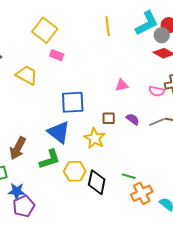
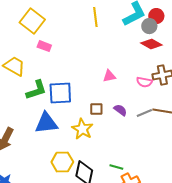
blue triangle: (59, 132) -> (46, 123), turned -45
green L-shape: (50, 159) -> (36, 90), moved

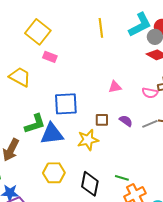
green L-shape: (36, 90) -> (35, 124), moved
yellow star: (82, 129) -> (88, 140), turned 30
yellow hexagon: (62, 162) -> (54, 173), moved

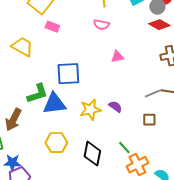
pink semicircle: (150, 93) -> (101, 25), moved
brown square: (102, 120) -> (149, 120), moved
purple semicircle: (126, 121) -> (115, 107), moved
green line: (122, 178) -> (124, 148), turned 32

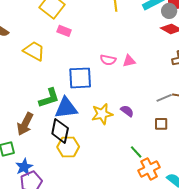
pink semicircle: (101, 25) -> (108, 60), moved
black diamond: (92, 154) -> (60, 131), moved
blue star: (12, 163) -> (24, 167), turned -30

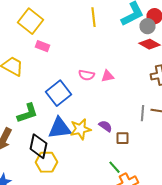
blue square: (80, 78) -> (58, 93), turned -35
gray line: (164, 98) -> (142, 113), turned -63
blue triangle: (66, 108) -> (60, 128), moved
brown square: (161, 124) -> (122, 138), moved

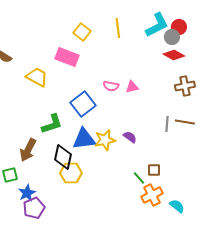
yellow square: (30, 21) -> (82, 32), moved, size x0.7
pink rectangle: (42, 46) -> (67, 57), size x1.6
brown square: (122, 138) -> (154, 170), moved

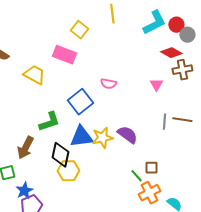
yellow line: (118, 28) -> (112, 14), moved
gray circle: (172, 37) -> (187, 35), moved
brown cross: (185, 86) -> (182, 70), moved
pink triangle: (132, 87) -> (156, 85), moved, turned -48
purple semicircle: (130, 137) -> (127, 135), size x1.5

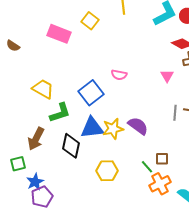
pink rectangle: (64, 55) -> (59, 34), moved
yellow trapezoid: (34, 75) -> (43, 89), moved
yellow hexagon: (68, 171) -> (107, 171), moved

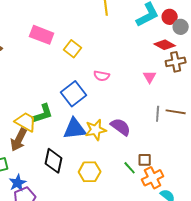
yellow square: (90, 21) -> (73, 49), moved
yellow trapezoid: (43, 89) -> (26, 122), moved
black diamond: (71, 146) -> (54, 161), moved
orange cross: (160, 184) -> (153, 178), moved

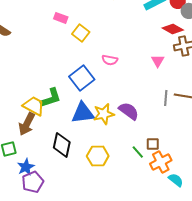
pink rectangle: (42, 35) -> (61, 18), moved, size x0.6

